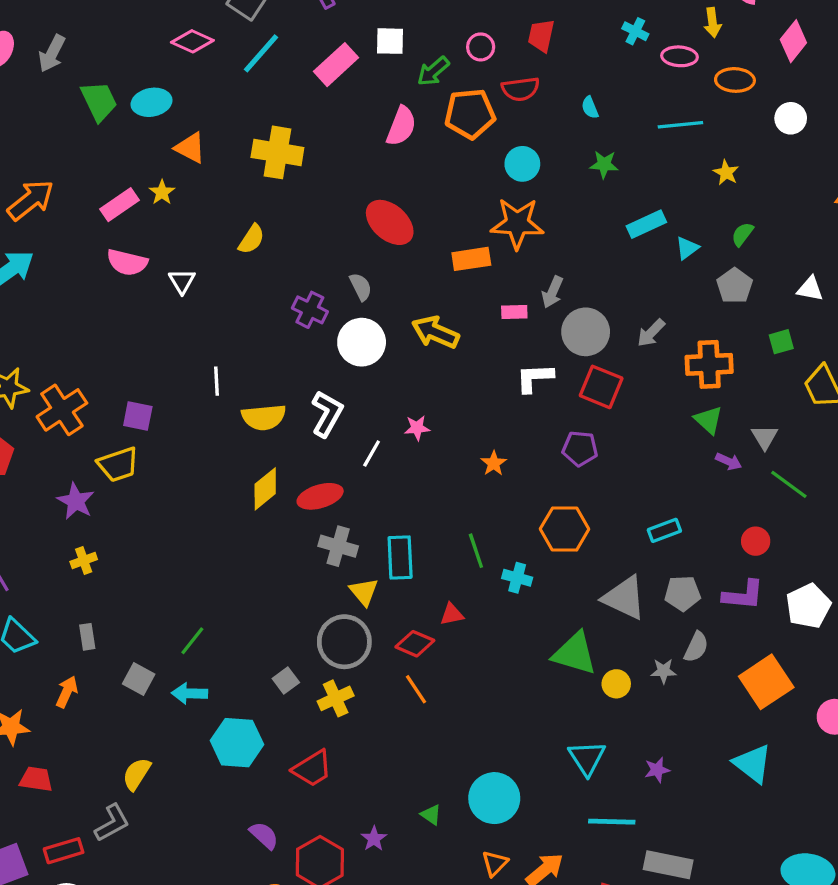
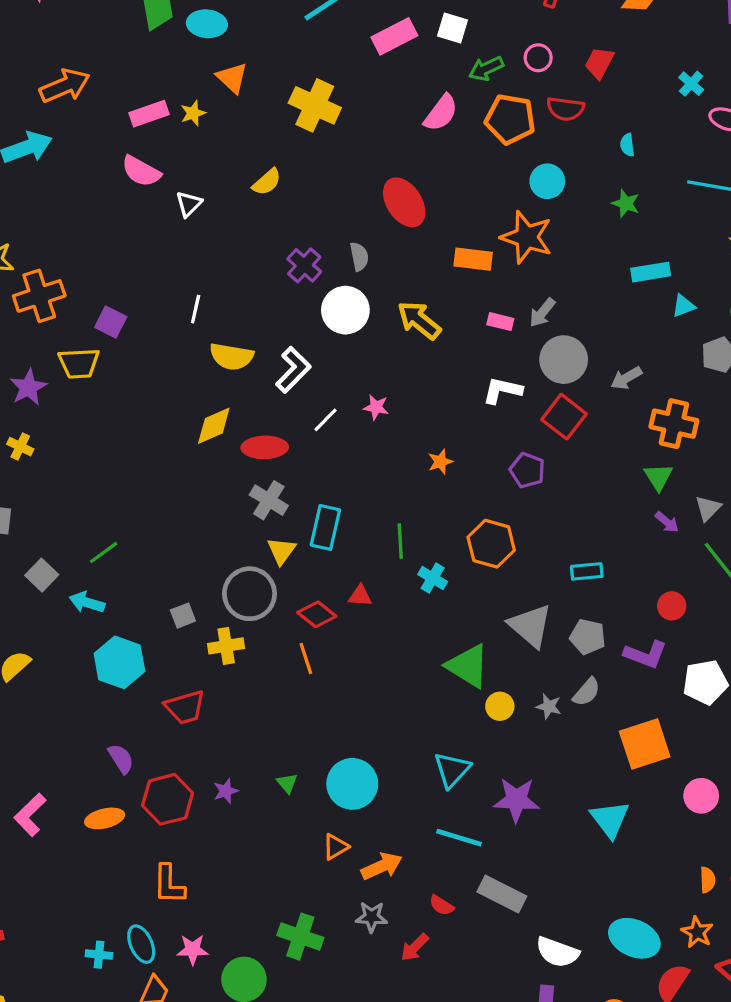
yellow cross: (84, 561) -> (20, 447), turned 30
purple star: (657, 770) -> (516, 800), size x1.8

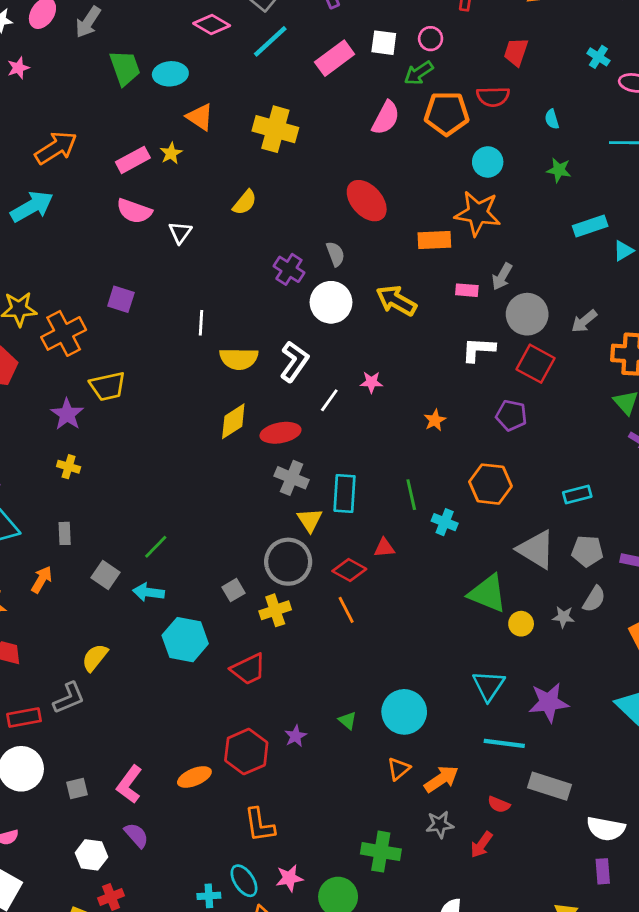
pink circle: (538, 58) -> (431, 39), moved
purple square: (111, 322) -> (121, 299), moved
purple semicircle: (121, 759) -> (136, 835), moved

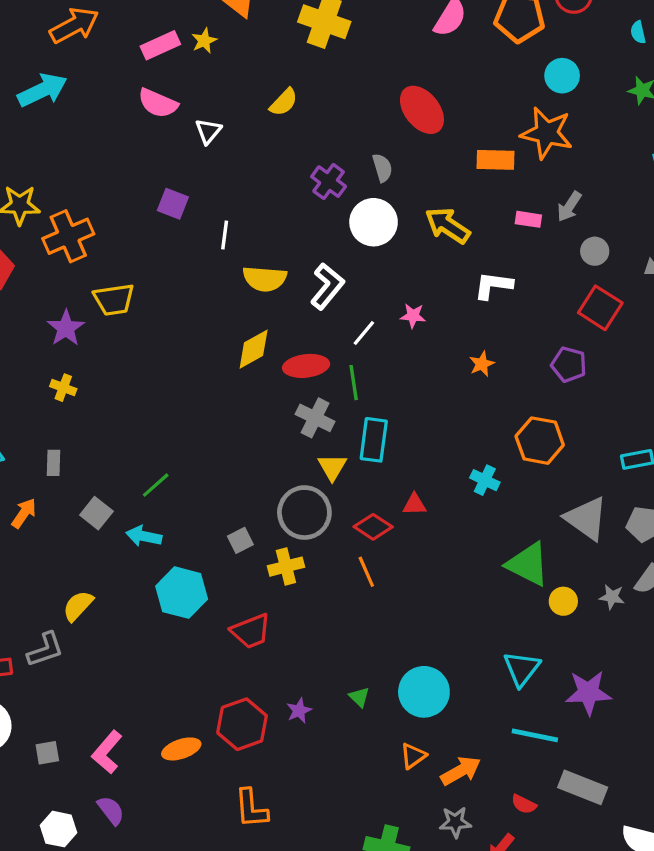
purple square: (121, 299) -> (173, 204), moved
gray circle: (527, 314) -> (595, 251), size x0.6
white L-shape: (478, 350) -> (493, 285), moved
green line: (411, 495) -> (354, 383), moved

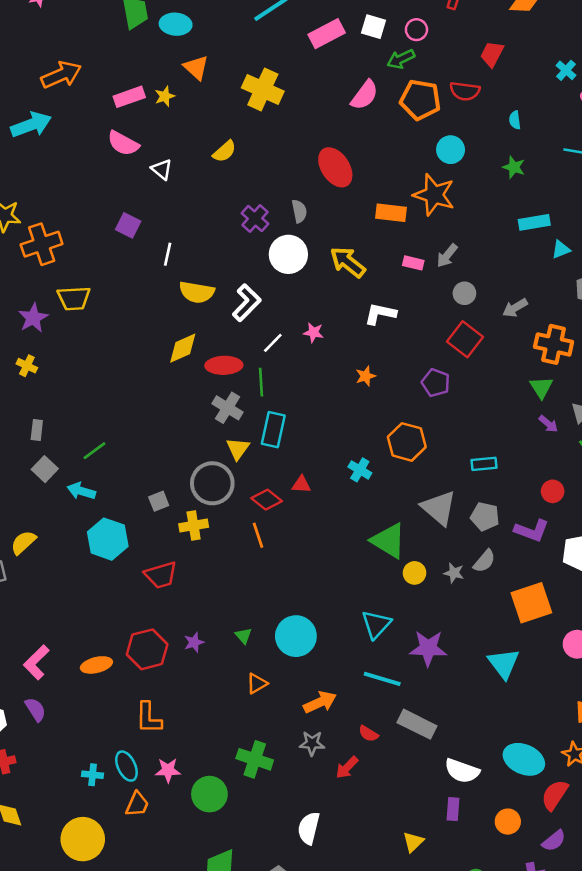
white triangle: (208, 131) -> (162, 169), turned -35
gray rectangle: (54, 463) -> (37, 430), moved
orange triangle: (413, 756) -> (257, 683), moved

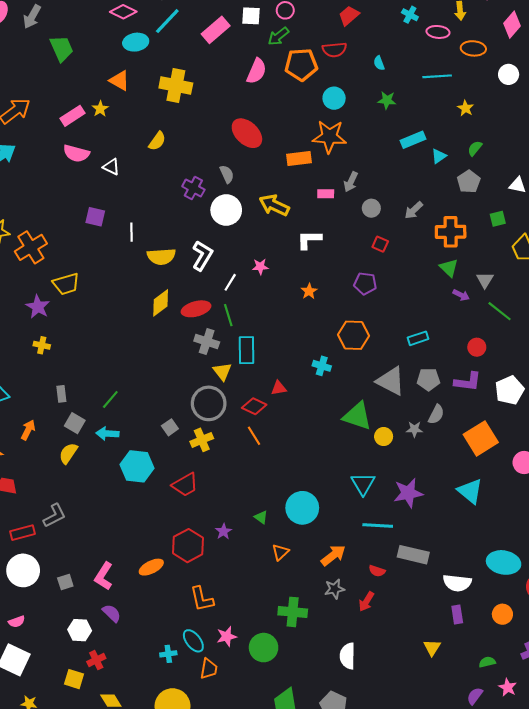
cyan ellipse: (176, 24) -> (136, 42), moved
red trapezoid: (492, 54) -> (349, 16), turned 35
red square: (465, 339) -> (380, 244), size x0.6
yellow semicircle: (23, 542) -> (68, 453), moved

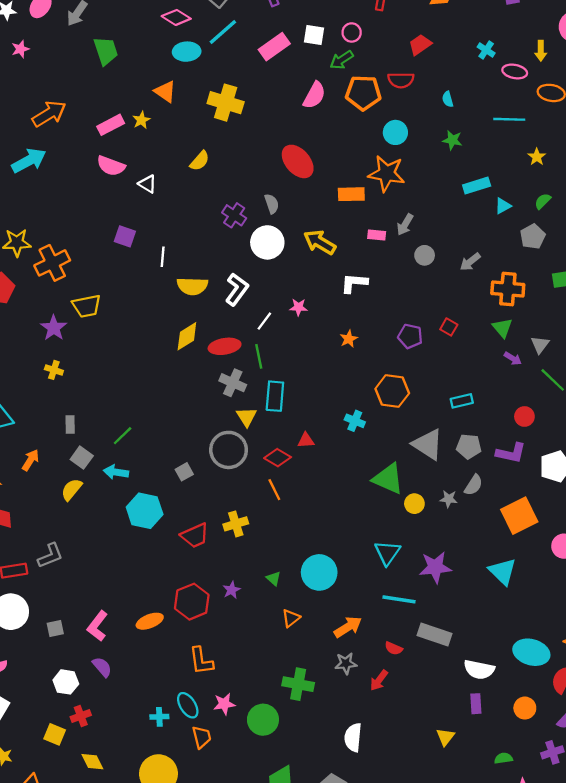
red square: (380, 244) -> (449, 327), moved
yellow cross: (202, 440) -> (236, 524), moved
orange trapezoid: (209, 669) -> (202, 737), turned -30

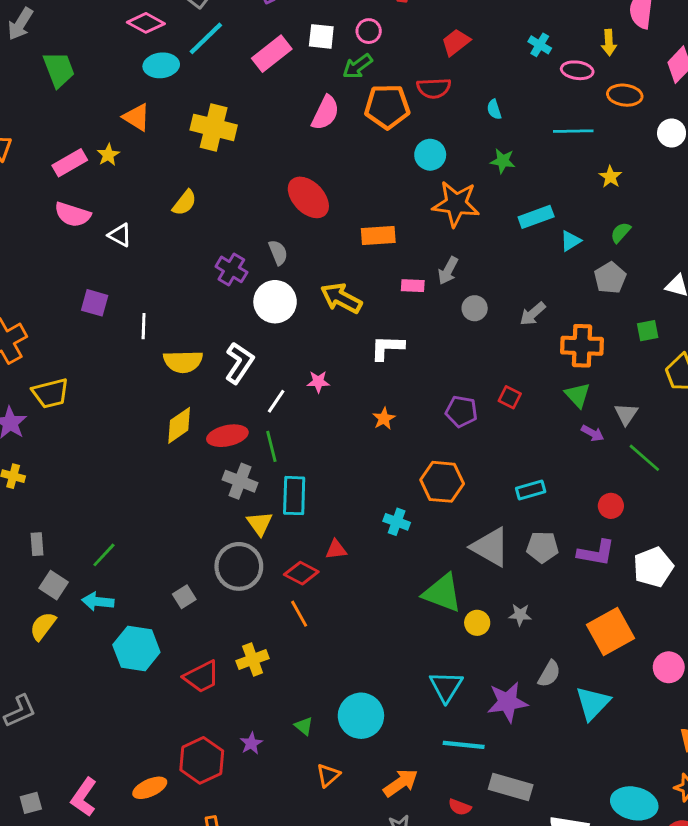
orange star: (387, 174) -> (456, 204), moved
gray semicircle: (474, 485) -> (549, 674), moved
cyan triangle: (502, 571) -> (593, 703), turned 32

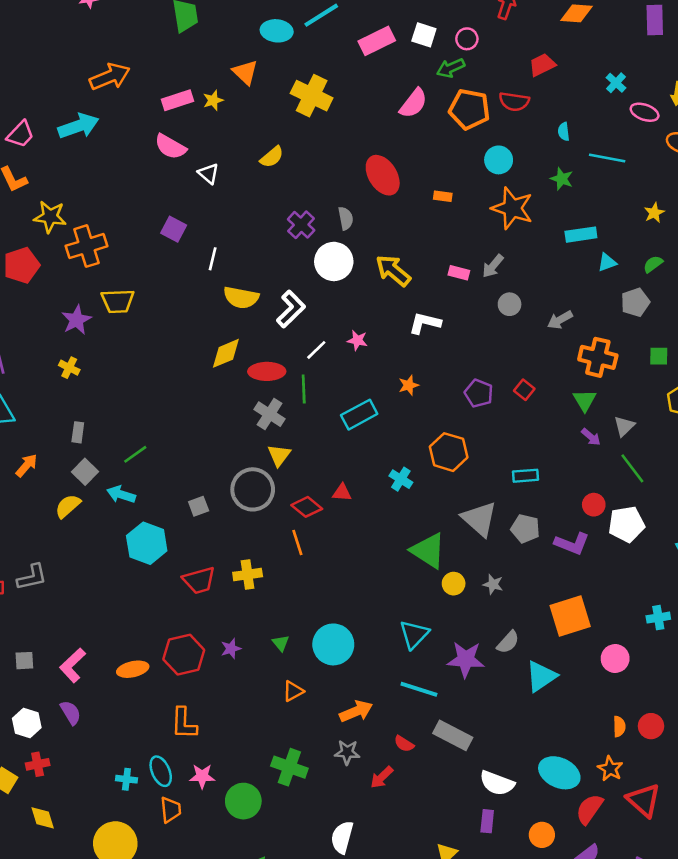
cyan line: (573, 131) -> (607, 158), moved
orange rectangle: (378, 236) -> (443, 196), moved, size x0.6
cyan rectangle: (294, 496) -> (359, 415), moved, turned 48
white pentagon: (653, 567) -> (626, 524), moved

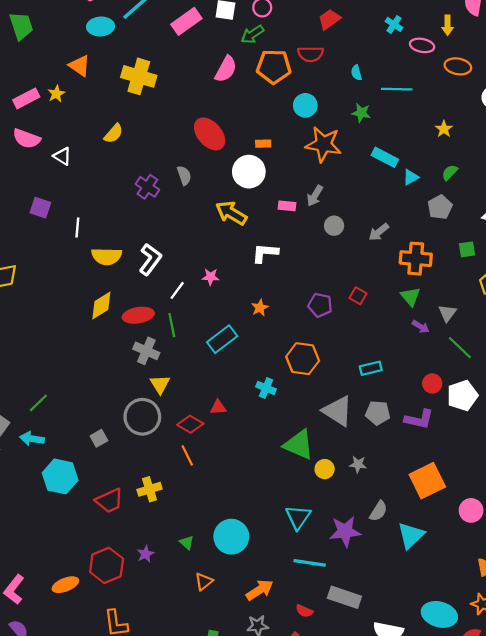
cyan rectangle: (581, 235) -> (385, 157), turned 45
white circle: (334, 261) -> (249, 172), moved

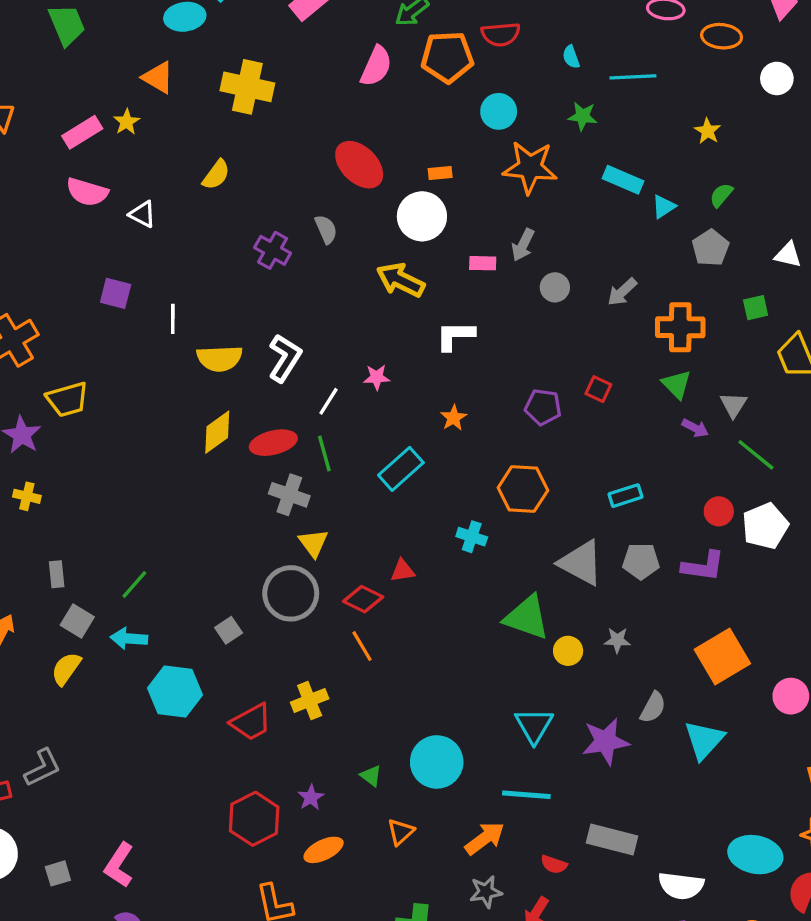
cyan line: (310, 563) -> (526, 795), moved
orange ellipse: (65, 585) -> (324, 850), moved

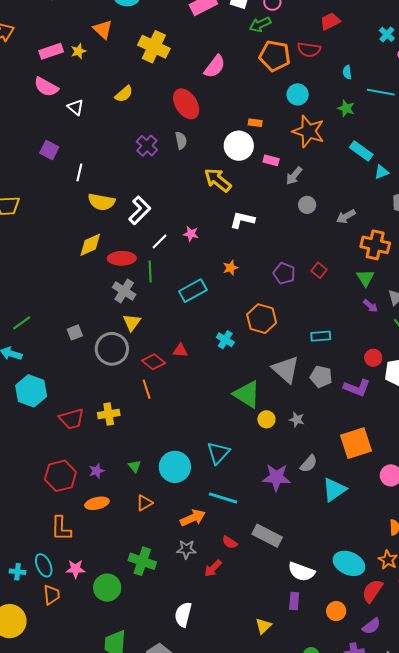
pink semicircle: (376, 66) -> (215, 66), moved
red ellipse: (359, 165) -> (186, 104), moved
pink rectangle: (483, 263) -> (271, 160), moved
gray square: (229, 630) -> (75, 332), moved
cyan triangle: (534, 726) -> (218, 453), moved

